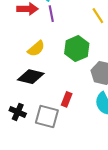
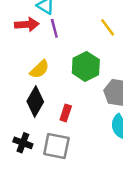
black diamond: (31, 77) -> (35, 102), turned -70
red rectangle: (67, 99) -> (66, 113), moved

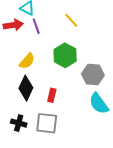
yellow line: (108, 27) -> (71, 20), moved

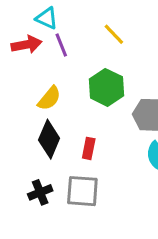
black cross: (19, 123) -> (40, 192), turned -35

